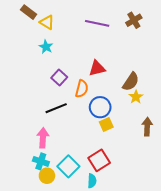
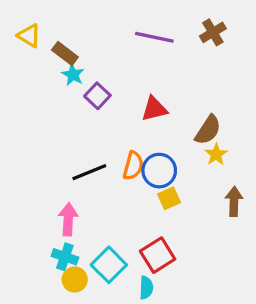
brown rectangle: (29, 12) -> (65, 54), moved
yellow triangle: (47, 22) -> (29, 36), moved
purple square: (59, 78) -> (97, 96), moved
orange semicircle: (82, 89) -> (133, 166), moved

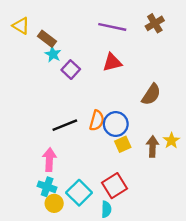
red triangle: (154, 109) -> (112, 62), moved
yellow star: (216, 154) -> (171, 141), moved
brown arrow: (234, 201) -> (152, 147), moved

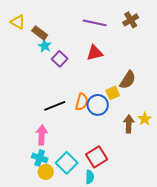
yellow square: (123, 144) -> (113, 93), moved

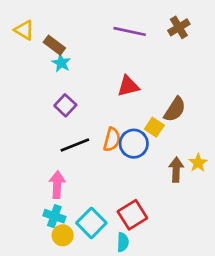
red triangle: (95, 53) -> (128, 86), moved
purple square: (60, 59) -> (65, 105), moved
yellow square: (113, 93) -> (154, 127), turned -32

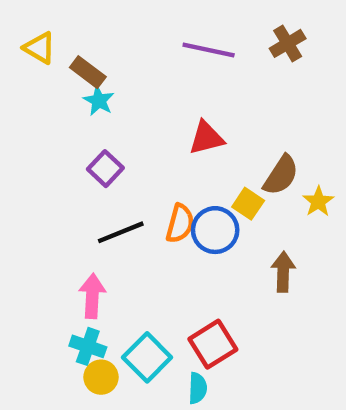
yellow star: (198, 163) -> (318, 202), moved

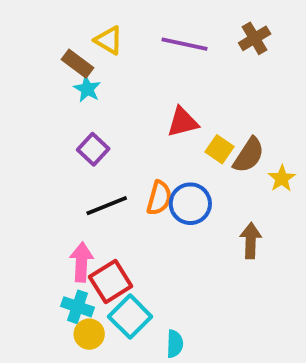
yellow triangle: (40, 48) -> (109, 40), moved
yellow square: (248, 204) -> (220, 149), moved
red square: (213, 344) -> (111, 282), moved

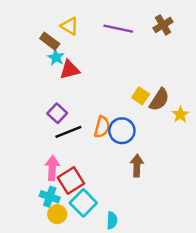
red triangle: (183, 122) -> (70, 70), moved
purple square: (93, 149) -> (57, 113), moved
brown arrow: (251, 241) -> (137, 166), moved

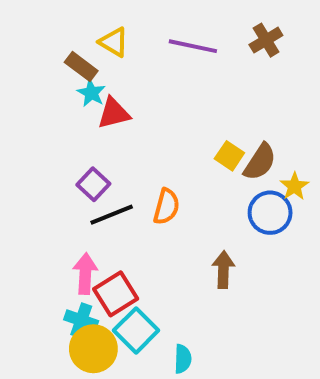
blue circle: (122, 131) -> (270, 213), moved
yellow circle: (57, 214) -> (93, 349), size x1.5

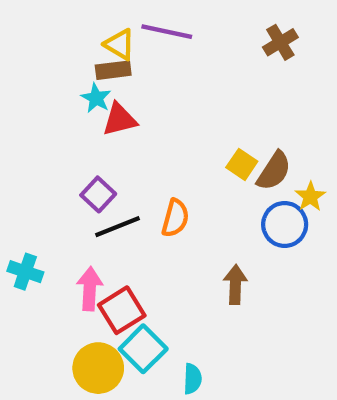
purple line: (193, 46) -> (167, 32), moved
brown rectangle: (81, 66) -> (113, 70), moved, turned -44
cyan cross: (81, 320) -> (25, 272), moved

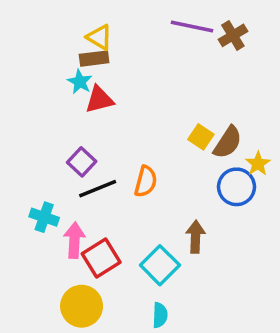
purple line: (167, 32) -> (192, 27), moved
cyan cross: (25, 272) -> (44, 217), moved
cyan square: (143, 349) -> (160, 265), moved

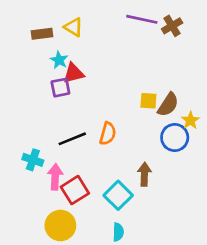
brown rectangle: (94, 59) -> (42, 34), moved
yellow square: (201, 137) -> (148, 101), turned -30
purple square: (82, 162) -> (60, 88), moved, turned 36

